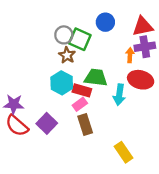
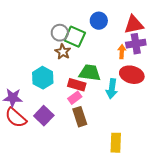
cyan hexagon: (62, 83) -> (43, 78), moved
yellow rectangle: (124, 152) -> (116, 143), turned 36

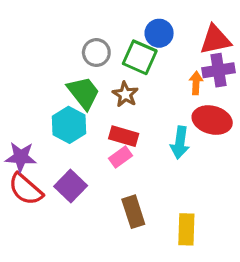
green square: (75, 37) -> (140, 57), moved
brown star: (63, 52) -> (125, 94), moved
green trapezoid: (90, 73) -> (83, 93), moved, turned 45
brown rectangle: (80, 117) -> (133, 212), moved

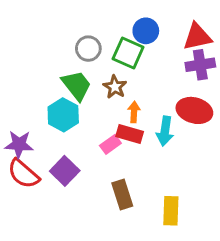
orange arrow: (196, 83) -> (134, 112), moved
red rectangle: (124, 136) -> (130, 134), moved

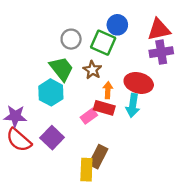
red ellipse: (194, 110) -> (139, 83), moved
brown rectangle: (122, 194) -> (98, 157), turned 45
yellow rectangle: (171, 211) -> (86, 170), moved

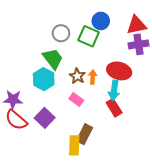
brown star: (92, 70) -> (77, 76), moved
red rectangle: (104, 108) -> (114, 108), moved, turned 42
pink rectangle: (89, 116) -> (76, 100), turned 72

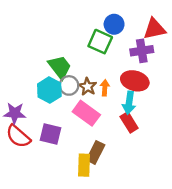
gray circle: (61, 33) -> (69, 85), moved
purple cross: (138, 44) -> (142, 51), moved
pink rectangle: (76, 100) -> (86, 113), size x1.6
purple square: (45, 118) -> (51, 134), turned -30

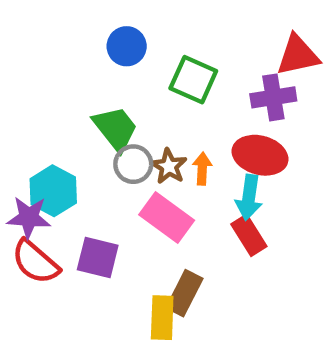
blue circle: (114, 24) -> (127, 46), moved
cyan hexagon: (49, 90) -> (53, 191), moved

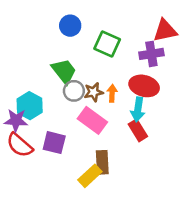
brown star: (169, 166) -> (94, 92), turned 30
brown rectangle: (184, 293) -> (102, 162), turned -30
yellow rectangle: (162, 318) -> (90, 176), turned 45

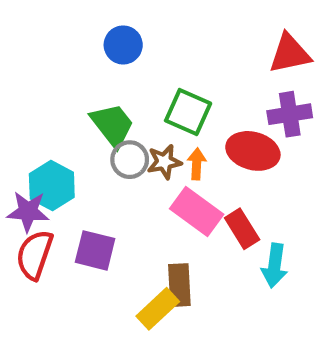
green square: (107, 44) -> (188, 112), moved
purple cross: (151, 54) -> (290, 114), moved
cyan arrow: (138, 109) -> (275, 266), moved
pink rectangle: (92, 120) -> (197, 211), moved
red semicircle: (20, 145) -> (35, 255), turned 68

